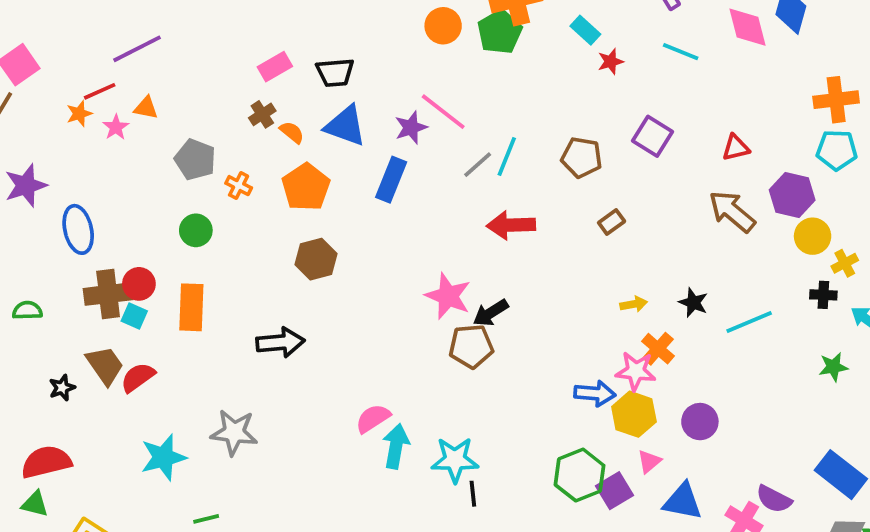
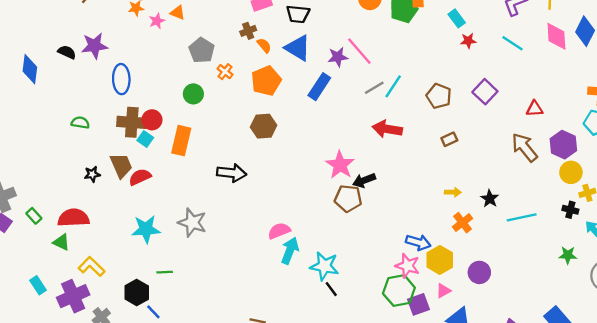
pink star: (636, 371) -> (408, 266), moved
black line: (473, 494) -> (331, 289), turned -42

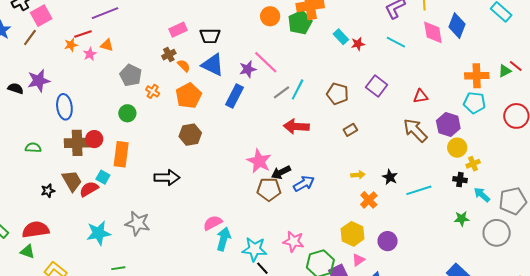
cyan rectangle: (457, 18) -> (341, 37), moved
cyan square: (145, 139) -> (103, 177), moved
blue arrow: (418, 242) -> (304, 184), moved, turned -40
pink star: (408, 266) -> (294, 241), moved

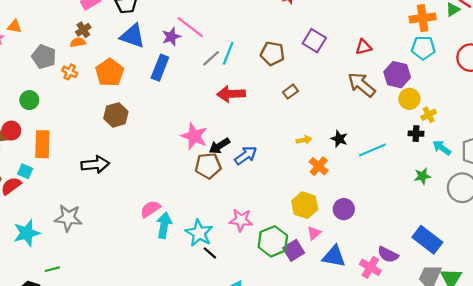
orange semicircle: (184, 66) -> (78, 42), moved, turned -48
green circle: (127, 113) -> (29, 100), moved
cyan star: (254, 249) -> (199, 233), turned 30

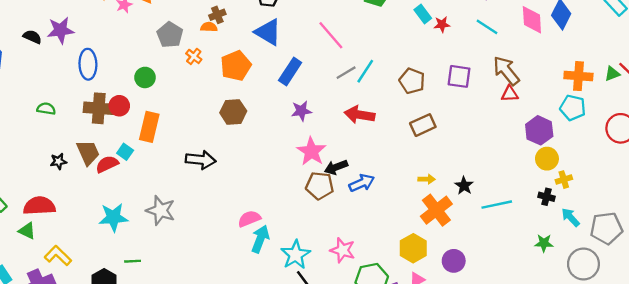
purple star: (171, 37) -> (301, 111), moved
purple square: (314, 41) -> (459, 76), turned -35
brown arrow: (362, 85) -> (506, 71), moved
brown rectangle: (290, 92) -> (423, 125), size x1.5
orange cross: (319, 166) -> (436, 210), size x1.5

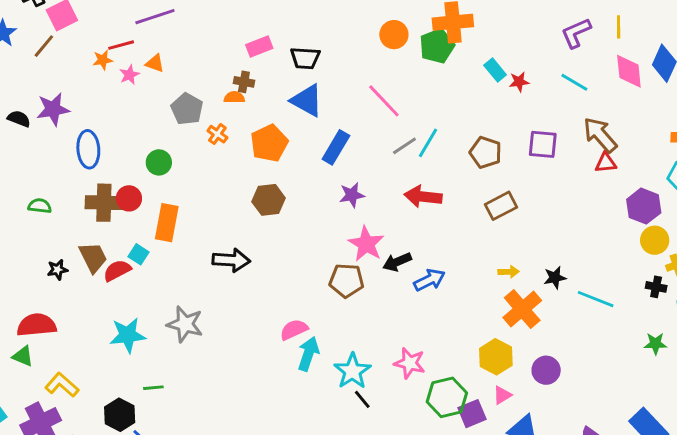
brown cross: (217, 15) -> (244, 82), turned 35
brown pentagon: (320, 186) -> (346, 281), moved
black star: (464, 186) -> (555, 278), turned 30
cyan line: (497, 205) -> (596, 299), turned 36

